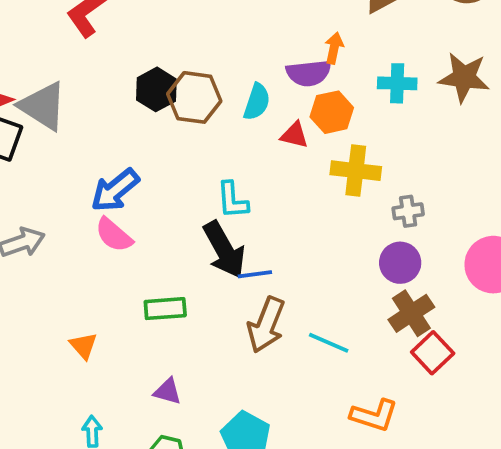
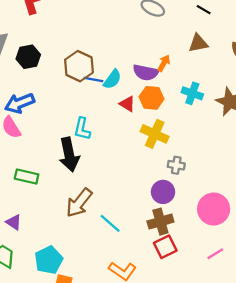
black hexagon: (156, 89) -> (28, 57), moved
blue line: (255, 274) -> (93, 80), moved

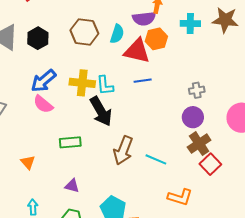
blue line: (93, 80) -> (143, 81), moved
red triangle: (127, 104) -> (137, 51), size x1.8
yellow cross: (155, 134) -> (82, 83), moved

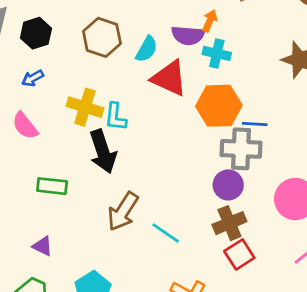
cyan cross: (190, 23) -> (217, 53), moved
orange hexagon: (156, 39) -> (219, 106), moved, size x1.4
blue arrow: (43, 81) -> (33, 78), moved, size x0.6
blue line: (143, 81) -> (255, 124), moved
gray cross: (197, 90) -> (241, 149), size x1.8

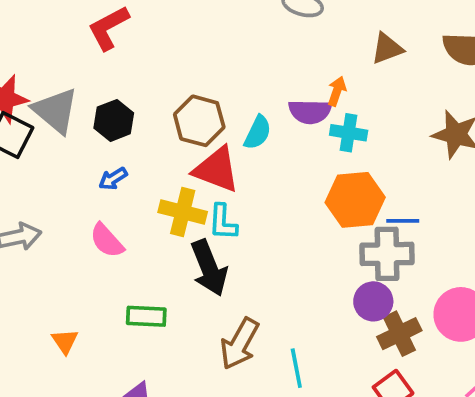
red triangle: (169, 78) -> (216, 170), moved
brown cross: (229, 223) -> (399, 334), moved
cyan line: (166, 233) -> (296, 368), turned 48

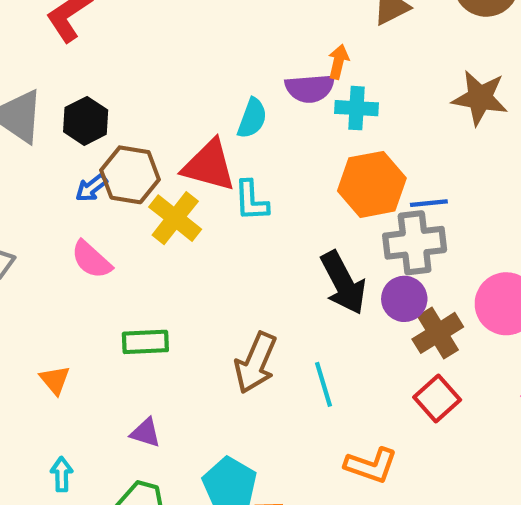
brown hexagon: (199, 121) -> (130, 175), moved
yellow cross: (183, 212) -> (175, 218), turned 30
cyan L-shape: (223, 222) -> (251, 201), moved
black arrow: (209, 268) -> (343, 283), moved

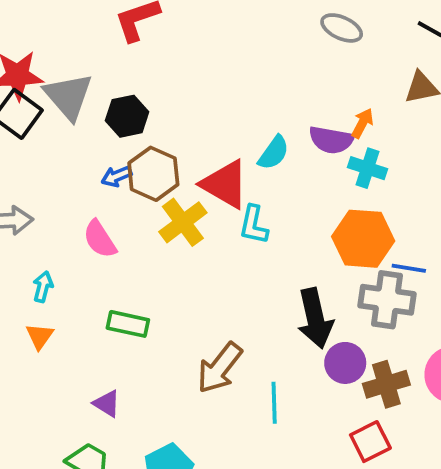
purple circle: (404, 299) -> (345, 363), moved
cyan arrow: (62, 474) -> (43, 287), moved

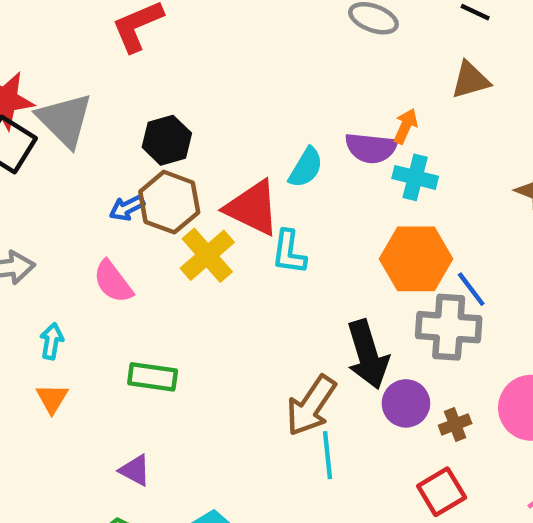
black hexagon: (127, 116) -> (167, 140), moved
blue line: (409, 268) -> (471, 289), turned 48
brown arrow: (220, 368) -> (311, 406), moved
brown cross: (386, 384) -> (455, 424), size x0.6

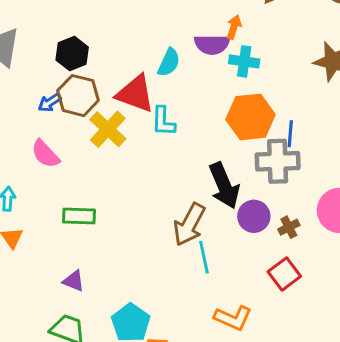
blue line: (471, 289) -> (290, 134), turned 48

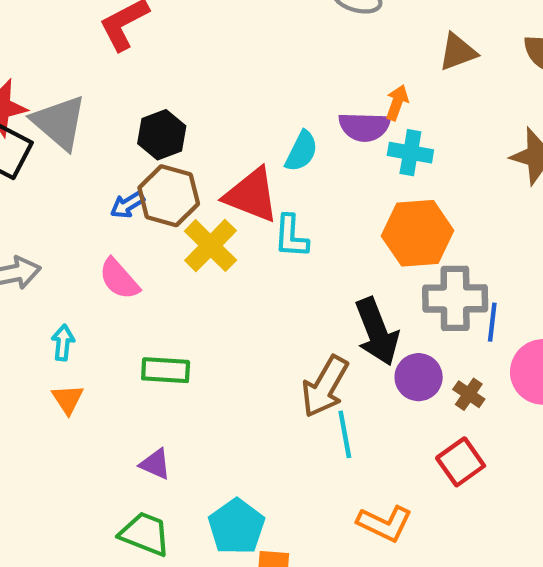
blue line: (290, 134) -> (492, 322), moved
brown cross: (289, 227) -> (469, 394), turned -30

